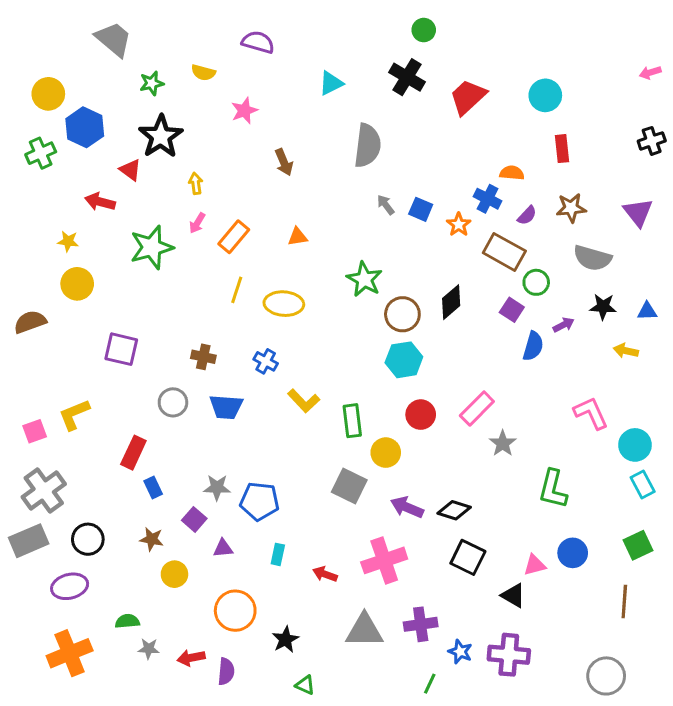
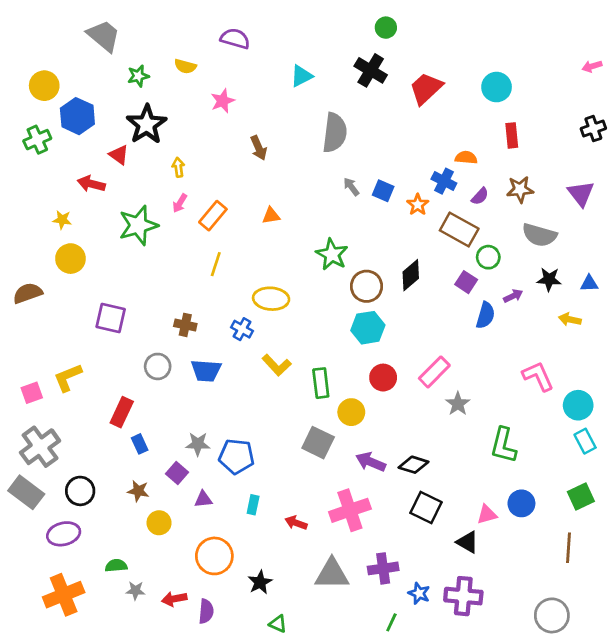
yellow ellipse: (284, 304) -> (271, 299), moved
gray rectangle: (29, 541) -> (26, 492), turned 60

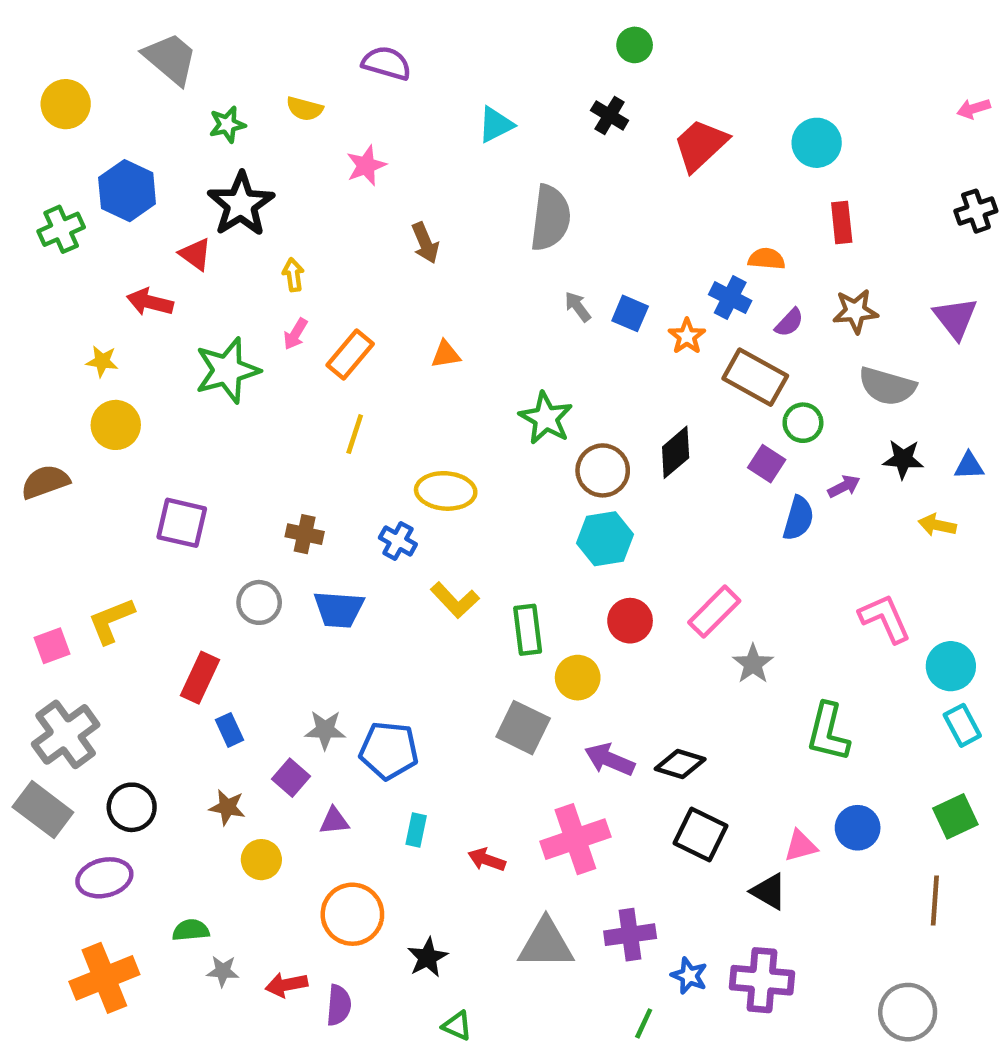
black cross: (371, 70) -> (610, 115), size x0.7
yellow circle: (44, 86) -> (66, 104), moved

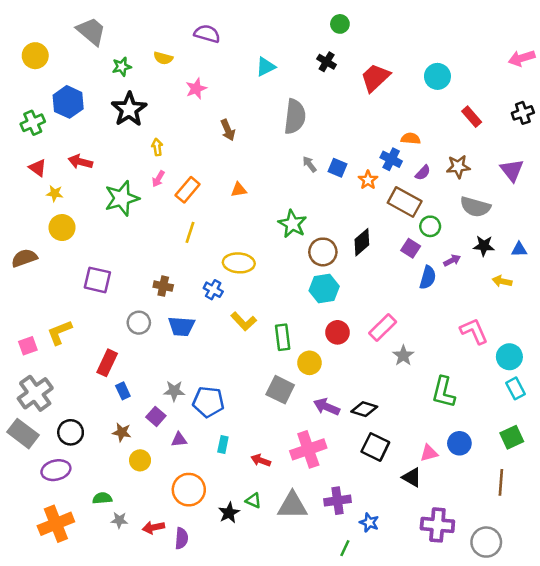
pink arrow: (974, 109) -> (522, 58), size x1.5
red rectangle: (842, 222) -> (472, 117), moved, turned -35
red triangle: (195, 254) -> (38, 168), moved
purple cross: (762, 980) -> (437, 525), moved
green triangle: (457, 1026) -> (253, 501), moved

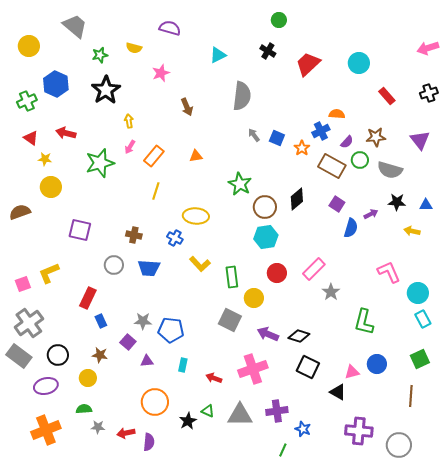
blue cross: (391, 159) -> (321, 131), turned 36
green circle: (430, 226) -> (360, 160), moved
yellow circle: (140, 460) -> (88, 378), moved

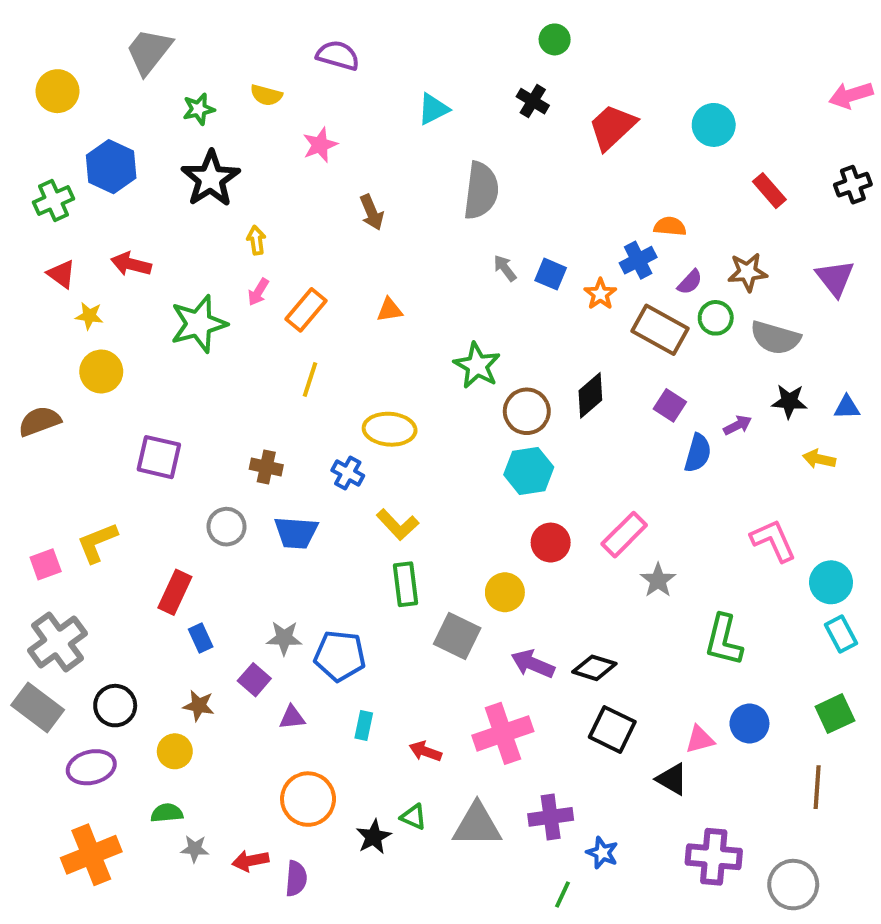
gray trapezoid: (75, 26) -> (149, 51), turned -92
green rectangle: (232, 277) -> (405, 584), moved

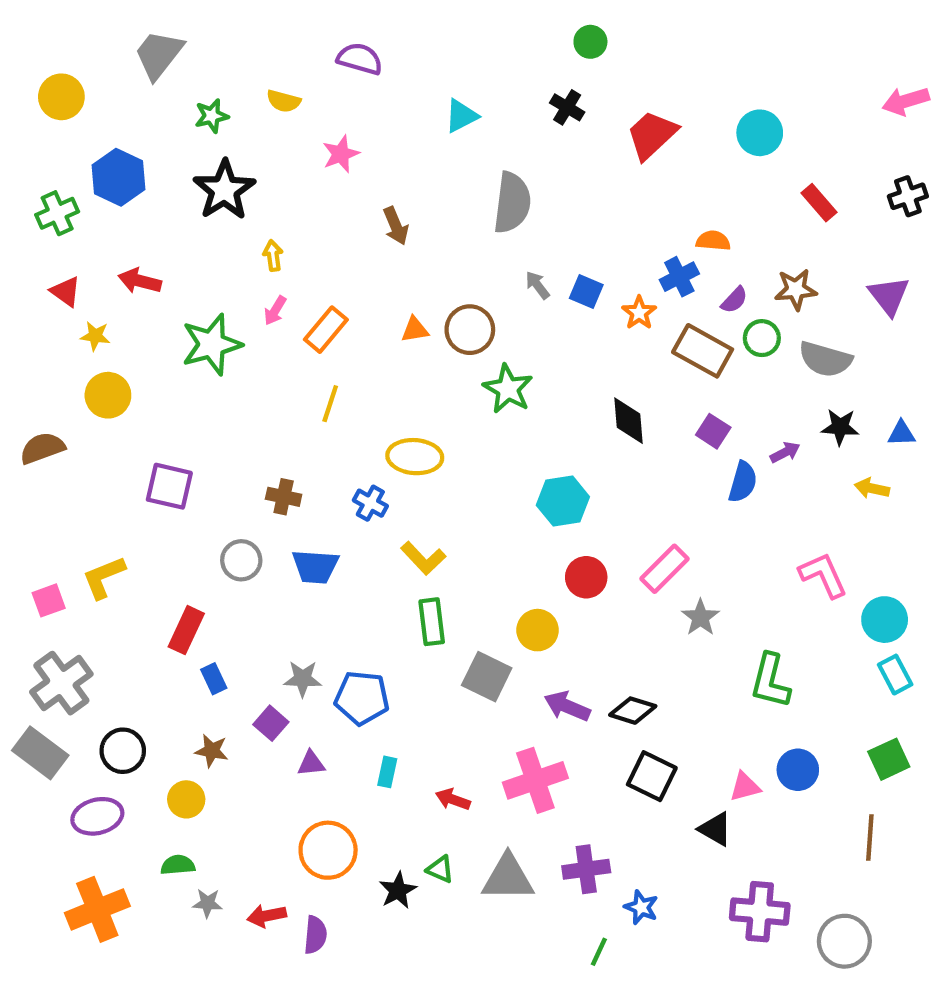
black diamond: (590, 395) -> (629, 421), turned -54
brown circle: (527, 411) -> (470, 330), moved

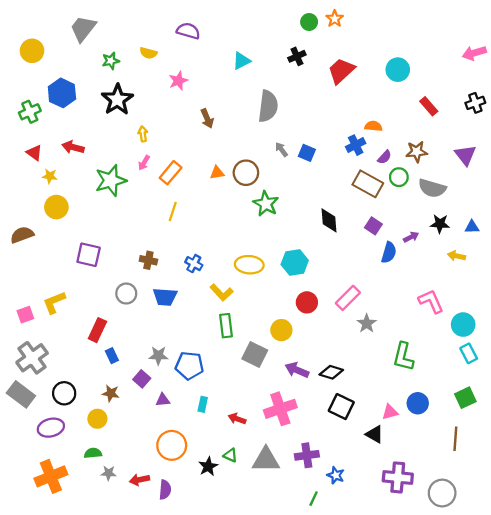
black cross: (567, 107) -> (297, 56), turned 35
orange star: (639, 313) -> (335, 19), moved
yellow ellipse: (415, 457) -> (249, 265), moved

